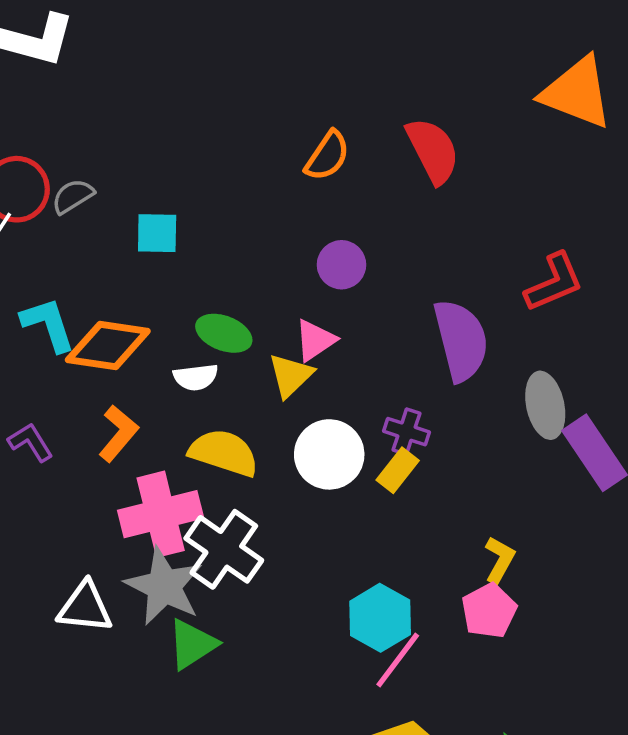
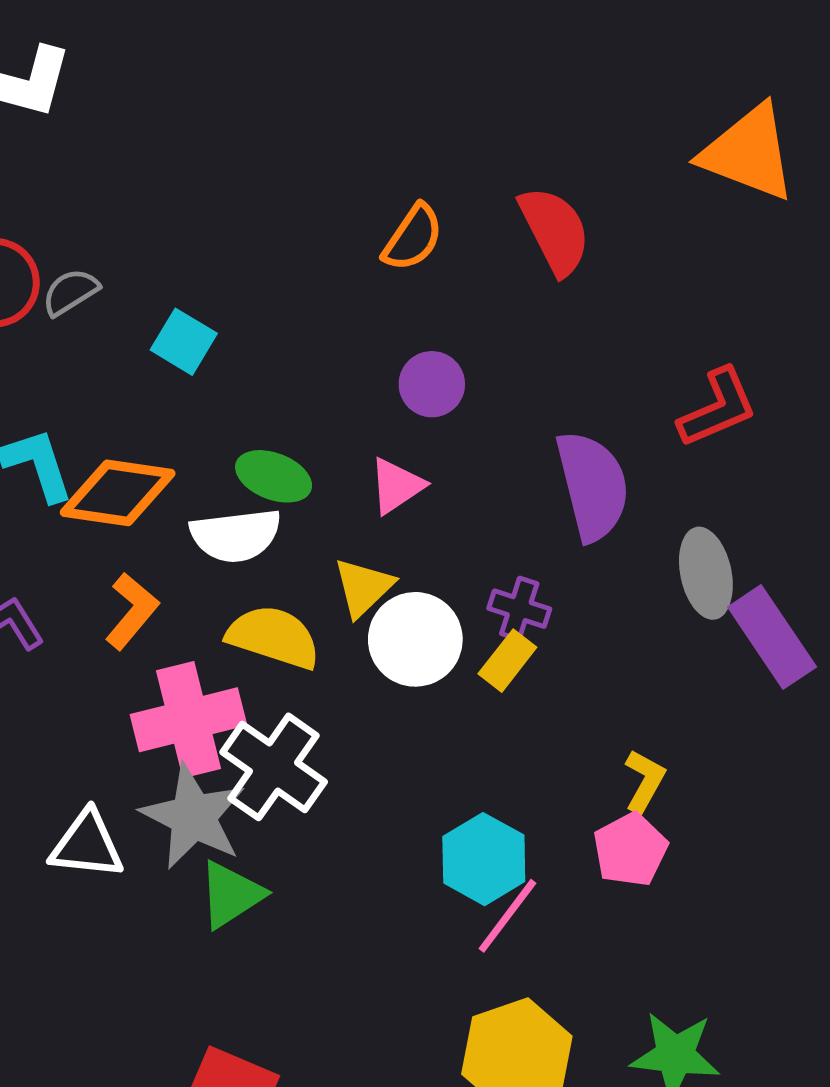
cyan square: (157, 233) -> (184, 342), turned 30
yellow triangle: (291, 375) -> (363, 587), moved
white semicircle: (196, 377) -> (236, 535), size x1.5

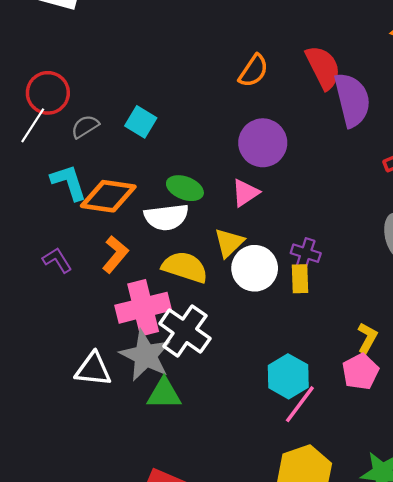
gray semicircle: (70, 292) -> (85, 127), moved
purple circle: (432, 384) -> (263, 143), size x1.5
purple semicircle: (593, 486) -> (352, 100), moved
yellow rectangle: (507, 661) -> (300, 279), turned -40
green triangle: (231, 895) -> (164, 394), turned 33

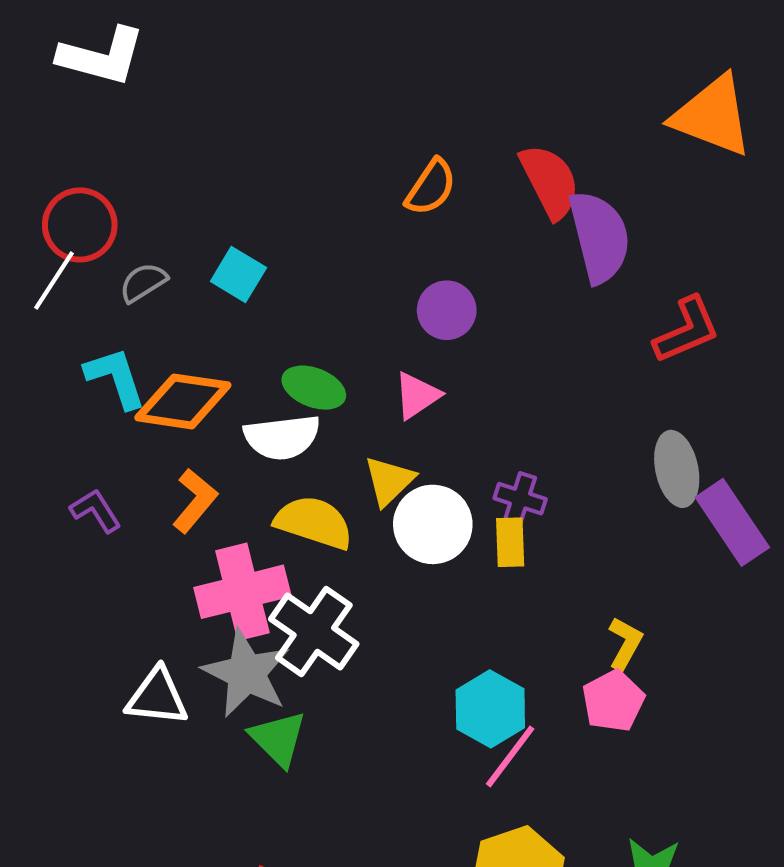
purple circle: (263, 143) -> (447, 310), size x0.7
green triangle: (164, 394) -> (278, 739), turned 45

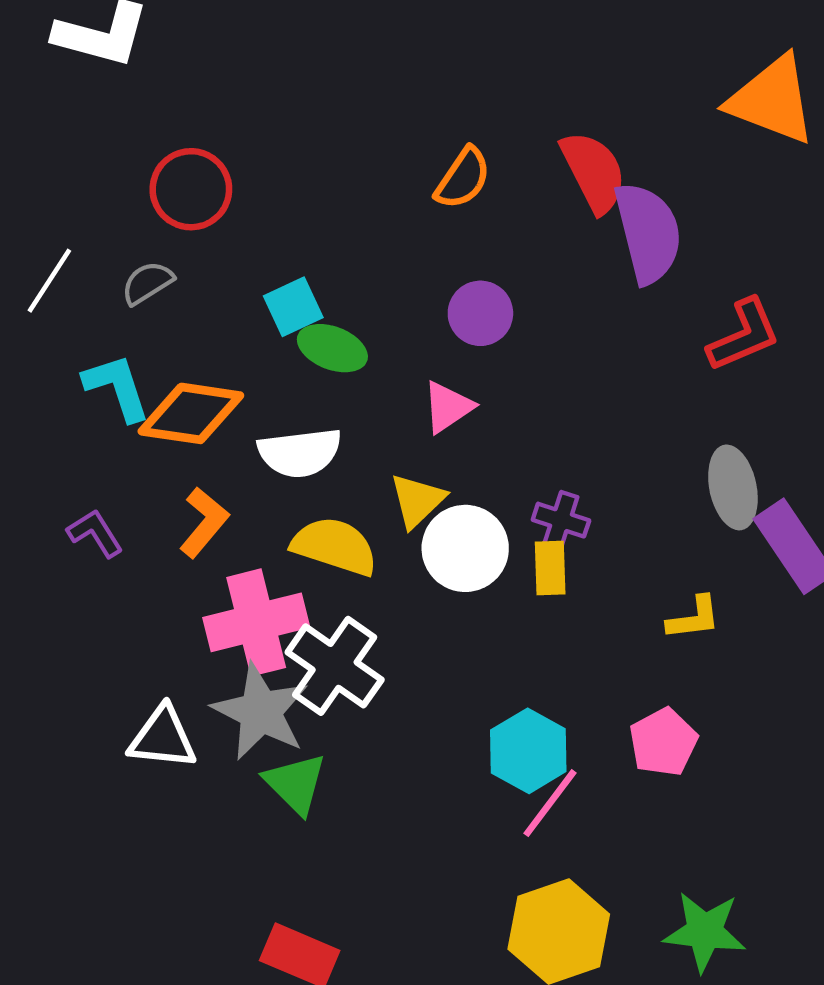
red circle: (80, 225) -> (191, 189), moved
cyan square: (238, 275) -> (293, 307), moved, turned 34
green ellipse: (314, 388) -> (332, 348), moved
yellow L-shape: (625, 643) -> (694, 618), moved, turned 54

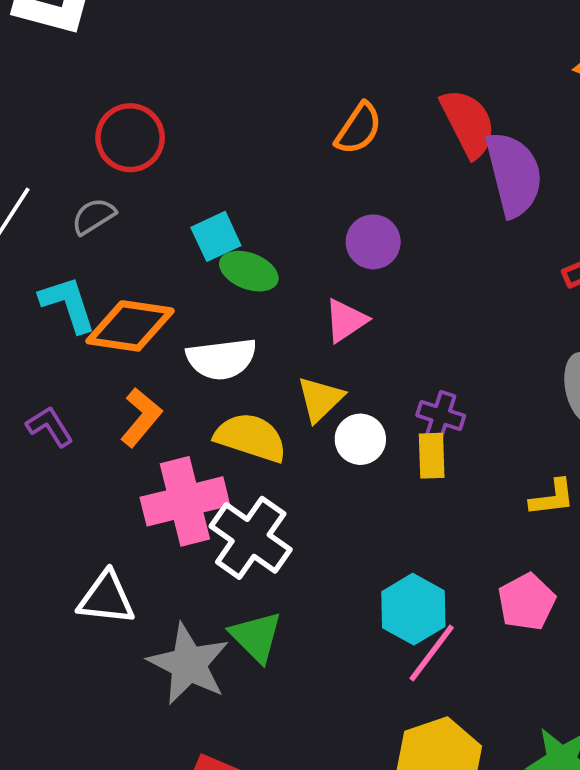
white circle: (465, 548) -> (360, 439), size x0.7
gray star: (261, 712) -> (189, 664), moved
green triangle: (295, 784) -> (256, 637), moved

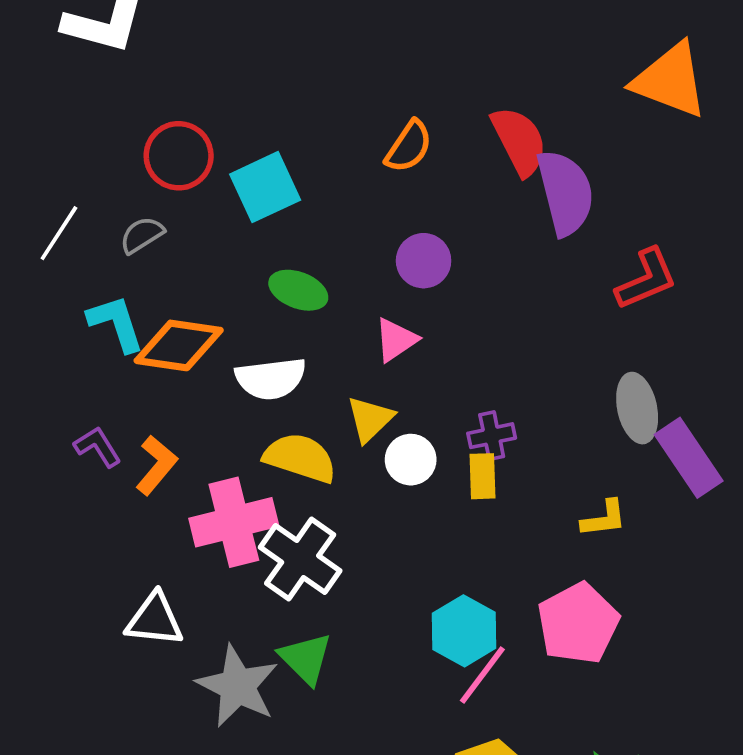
cyan square: (216, 236) -> (265, 187), moved, size x1.4
purple cross: (441, 415) -> (492, 436), turned -30
orange L-shape: (141, 417) -> (157, 465), moved
pink pentagon: (527, 602) -> (578, 623), size x1.4

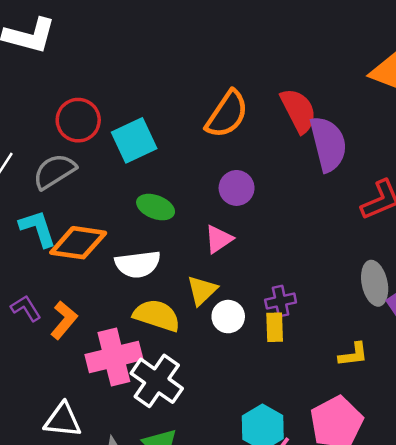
orange semicircle: (409, 147) -> (227, 114), size x1.4
gray semicircle: (142, 235) -> (54, 171), size x1.5

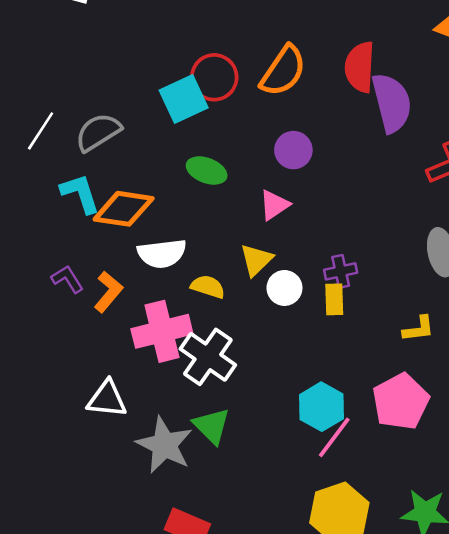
red semicircle: (298, 111) -> (360, 67), turned -150
red circle: (78, 120) -> (214, 77), moved
white semicircle: (138, 264) -> (162, 253), moved
yellow semicircle: (157, 315) -> (208, 287), size x0.7

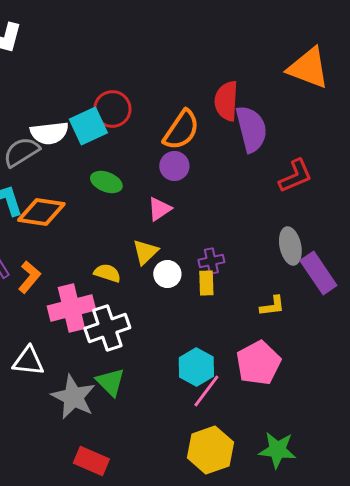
orange semicircle: (283, 71) -> (181, 130), moved
white semicircle: (162, 253) -> (49, 133), moved
white cross: (208, 357) -> (107, 328), turned 36

